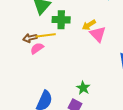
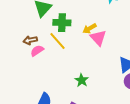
yellow line: (46, 35) -> (57, 41), moved, turned 54
green star: (83, 88) -> (82, 80), moved

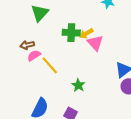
green cross: (62, 23) -> (71, 33), moved
yellow line: (57, 41) -> (50, 65), moved

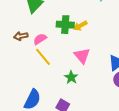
pink triangle: (95, 43) -> (82, 56), moved
pink semicircle: (34, 56) -> (40, 39), moved

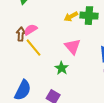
green cross: (65, 25) -> (89, 16), moved
brown arrow: (21, 36) -> (21, 34), moved, turned 104

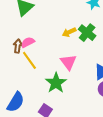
green cross: (89, 16) -> (87, 33), turned 30
green star: (62, 68) -> (56, 83), size x1.5

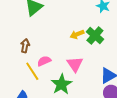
pink semicircle: (28, 42) -> (44, 61), moved
yellow line: (29, 60) -> (32, 71), moved

